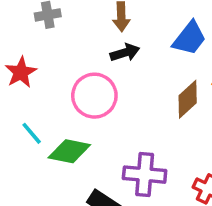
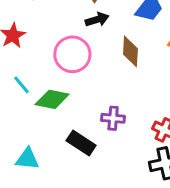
brown diamond: (188, 99) -> (130, 51), moved, turned -44
purple cross: (145, 175) -> (113, 118), size x0.7

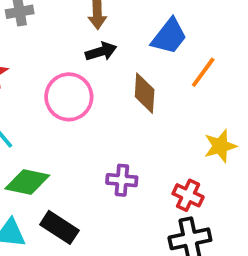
green diamond: (52, 99) -> (27, 182), moved
black rectangle: (81, 143) -> (59, 227), moved

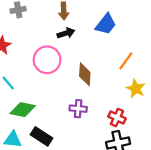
orange line: (203, 72) -> (126, 61), moved
brown diamond: (145, 93) -> (85, 74), moved
yellow star: (220, 146) -> (136, 89), turned -30

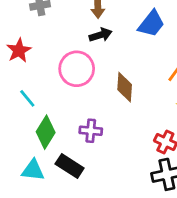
purple cross: (78, 109) -> (91, 131), moved
green diamond: (23, 110) -> (46, 132), turned -70

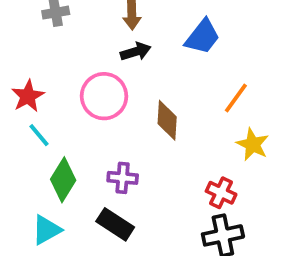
red star: (19, 50) -> (28, 96), moved
black rectangle: (70, 166) -> (115, 224), moved
cyan triangle: (33, 170) -> (46, 230), turned -35

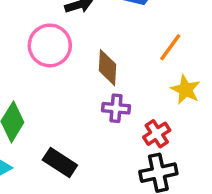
purple cross: (123, 178) -> (116, 108), moved
red cross: (221, 193) -> (157, 134), turned 32

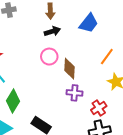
pink circle: (50, 45) -> (49, 57), moved, size x0.7

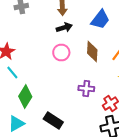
brown diamond: (69, 69) -> (92, 52), moved

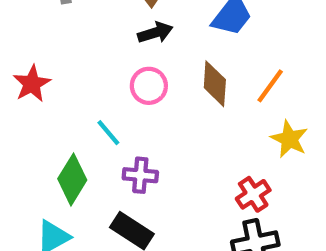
cyan line: (12, 72) -> (108, 133), moved
purple cross: (86, 88) -> (140, 175), moved

